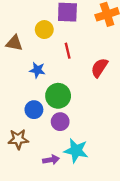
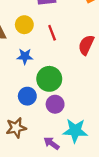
yellow circle: (44, 30) -> (24, 25), moved
purple arrow: (51, 160) -> (52, 143), turned -126

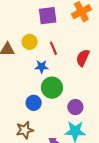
blue star: (25, 56) -> (42, 67), moved
purple circle: (55, 104) -> (75, 107), moved

